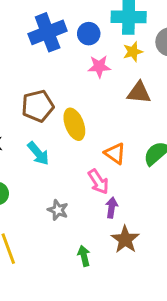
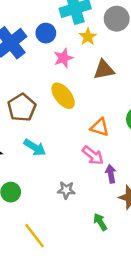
yellow ellipse: (74, 124) -> (63, 96), moved

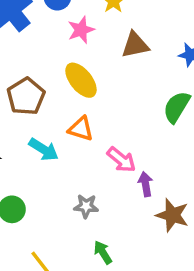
orange triangle: (100, 127) -> (81, 129), moved
green arrow: (100, 222) -> (103, 252), moved

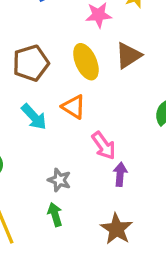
brown triangle: (135, 45) -> (128, 55), moved, turned -36
brown star: (172, 215) -> (117, 229), moved
green arrow: (103, 252) -> (55, 214), moved

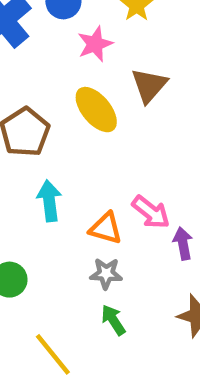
orange triangle: (74, 107) -> (106, 228), moved
cyan arrow: (34, 117) -> (49, 201), turned -128

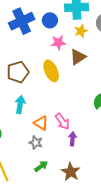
brown triangle: (149, 85) -> (78, 57), moved
green arrow: (113, 320) -> (41, 166), moved, turned 72

